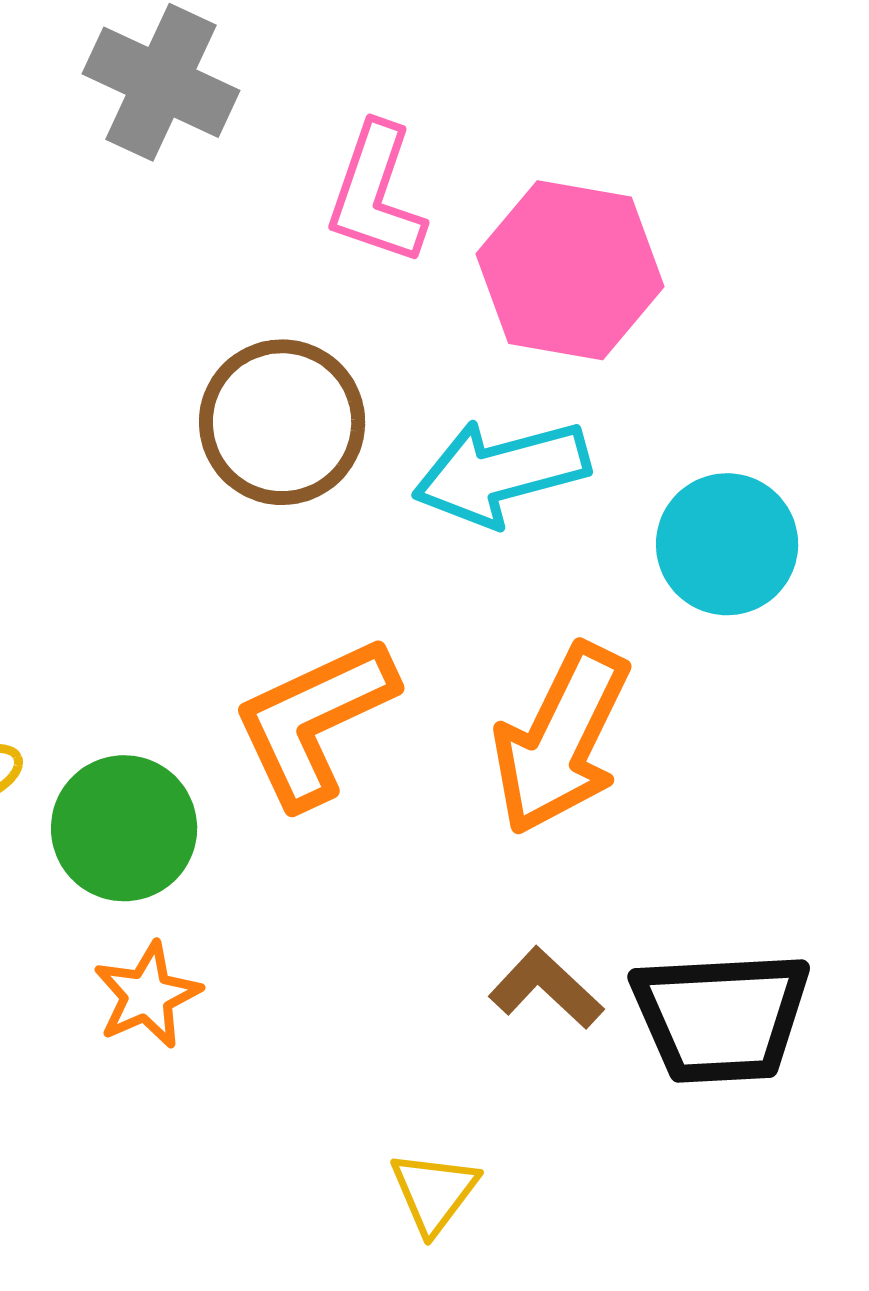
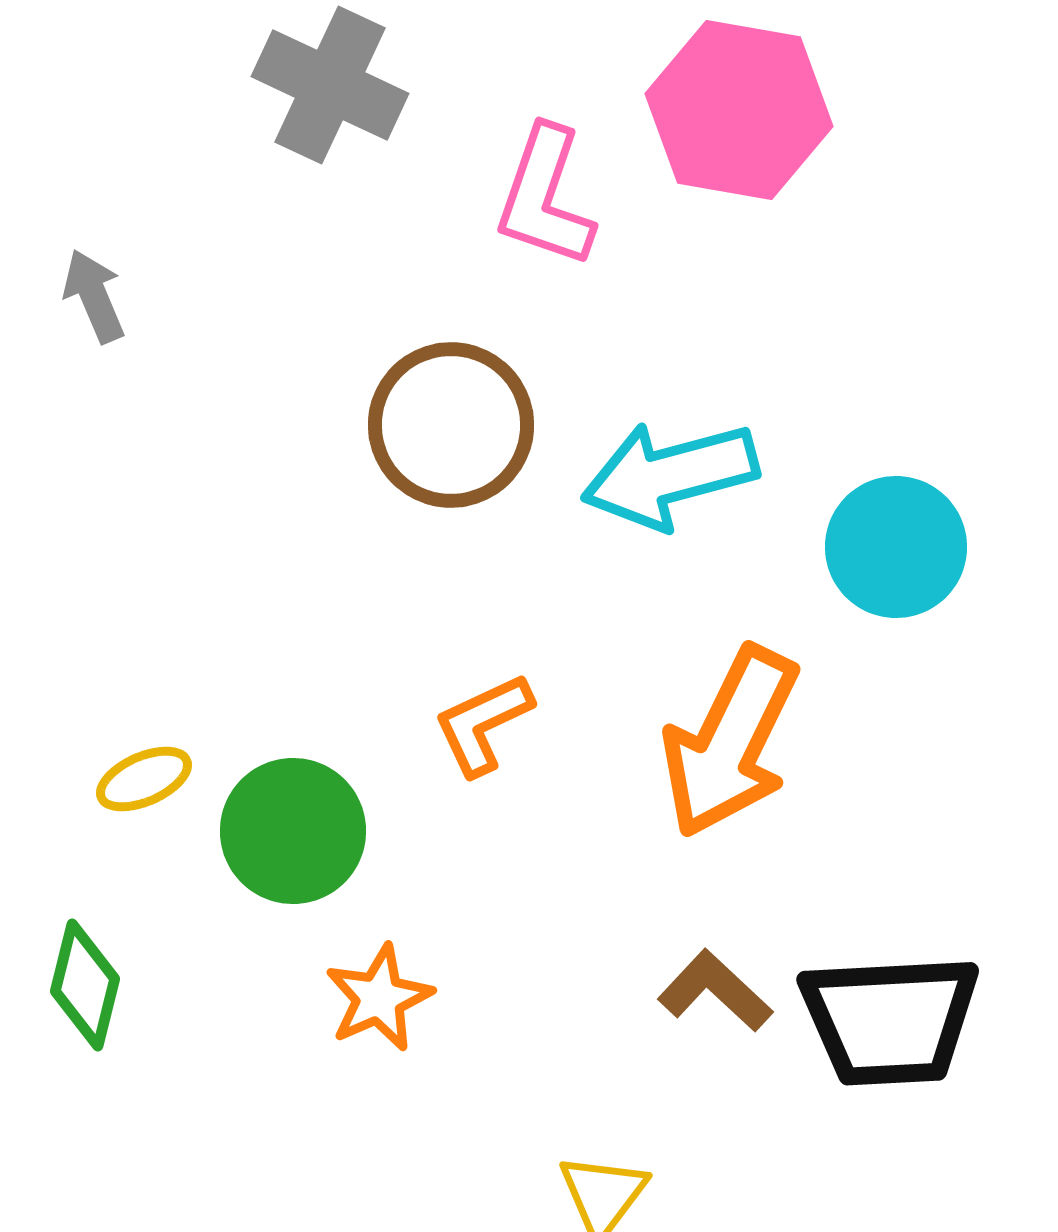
pink hexagon: (570, 270) -> (739, 110), moved
orange L-shape: (314, 721) -> (483, 724), size x0.6
orange star: (147, 995) -> (379, 998), moved

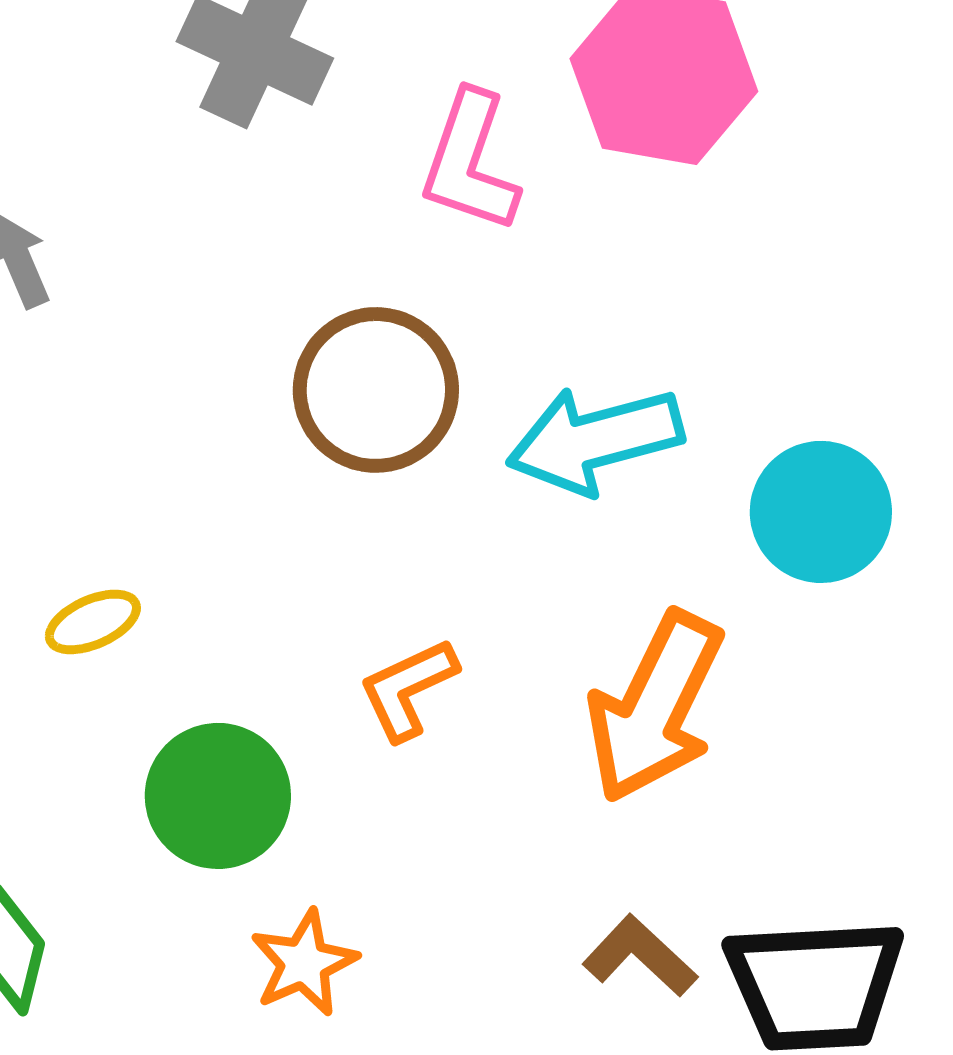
yellow ellipse: (144, 779) -> (93, 622), moved

